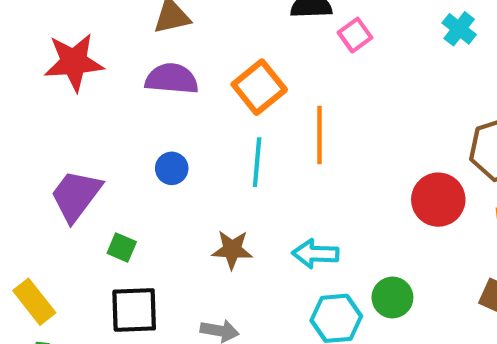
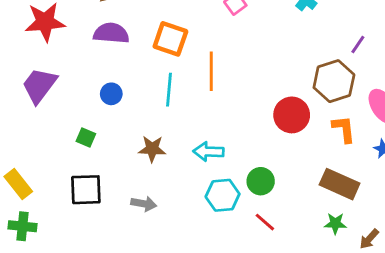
orange square: (259, 87) -> (170, 39), turned -32
purple trapezoid: (76, 195) -> (39, 85), moved
green square: (122, 248) -> (86, 138), moved

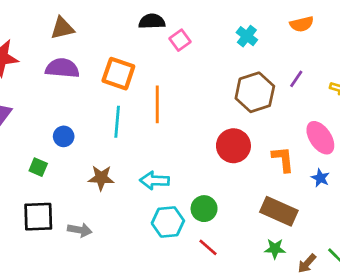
brown hexagon: (334, 81) -> (255, 92), moved
blue circle: (111, 94) -> (64, 136), moved
gray arrow: (144, 204) -> (80, 230), moved

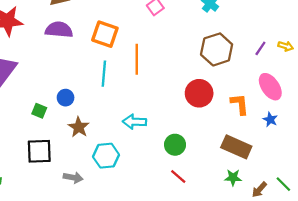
purple line: (296, 79) -> (260, 48), moved
blue circle: (64, 136) -> (66, 98), moved
brown star: (101, 178) -> (79, 127), moved, turned 30
cyan hexagon: (168, 222) -> (106, 156), moved
gray arrow: (80, 230) -> (73, 178), moved

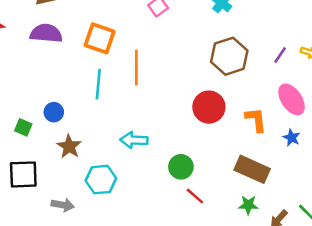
red line: (178, 176) -> (195, 196), moved

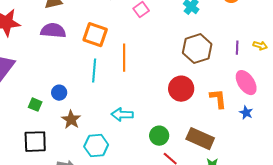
purple line: (280, 55) -> (237, 48), turned -32
brown rectangle: (252, 169) -> (200, 139), moved

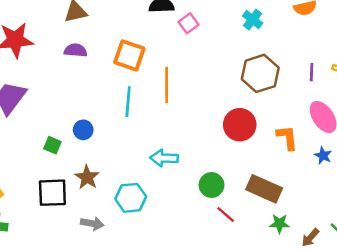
purple semicircle: (53, 31) -> (76, 50), size x0.7
brown star: (71, 120) -> (87, 177), moved

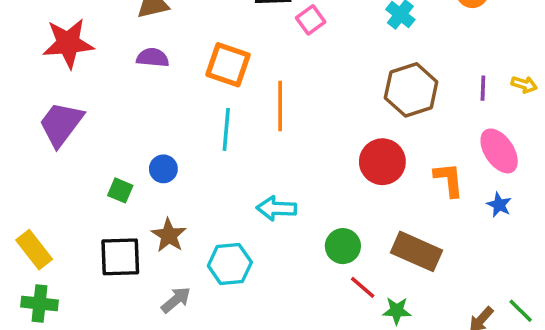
gray arrow: (92, 223) -> (176, 300), turned -50
green star: (279, 223) -> (397, 311), moved

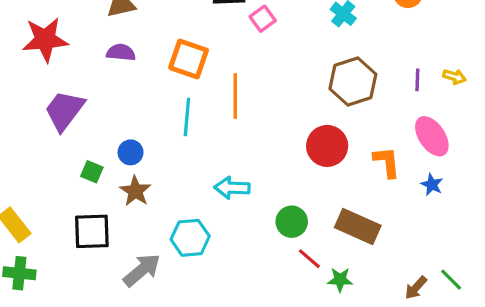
purple trapezoid: (61, 124) -> (64, 110), moved
brown star: (169, 235) -> (135, 191), moved
gray arrow: (176, 300) -> (142, 270), size x1.4

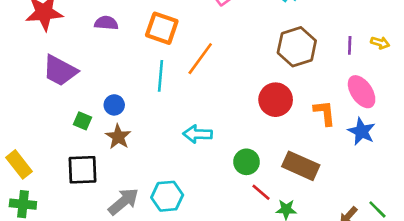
orange line: (235, 96) -> (200, 59), turned 36
purple trapezoid: (64, 110) -> (60, 71), turned -99
blue star: (432, 185) -> (362, 131), size x1.5
cyan hexagon: (190, 238) -> (167, 196), moved

